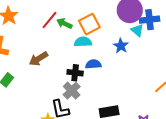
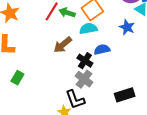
brown arrow: (38, 59) -> (63, 45), moved
black cross: (75, 73) -> (85, 61), turned 35

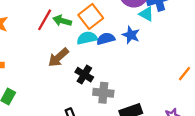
blue semicircle: (102, 49) -> (106, 39), moved
gray cross: (84, 79) -> (103, 93), moved, turned -30

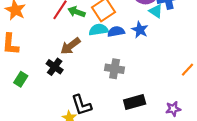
black cross: (84, 75) -> (55, 67), moved
gray cross: (103, 93) -> (115, 69), moved

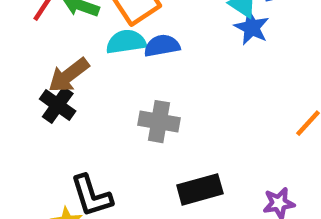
blue star: (140, 30) -> (252, 28), moved
black cross: (55, 67) -> (58, 105), moved

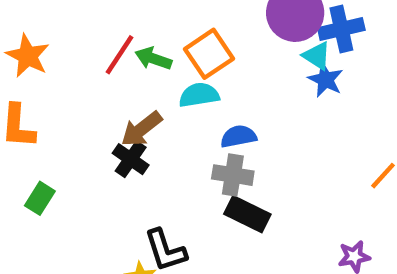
blue semicircle: (162, 46) -> (239, 136), moved
black rectangle: (200, 189) -> (247, 214), moved, turned 42

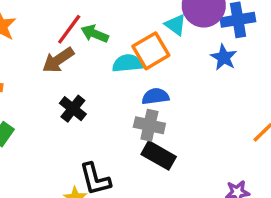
orange square: (209, 54) -> (151, 51), moved
cyan triangle: (317, 56) -> (176, 25), moved
brown arrow: (141, 129) -> (58, 60), moved

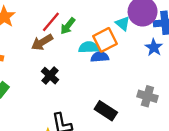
green arrow: (95, 34) -> (68, 26), turned -78
blue semicircle: (155, 96) -> (100, 57), moved
gray cross: (149, 125) -> (147, 96), moved

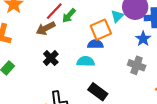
cyan triangle: (123, 23) -> (117, 16), turned 32
cyan semicircle: (89, 47) -> (86, 61), moved
gray cross: (147, 96) -> (137, 65), moved

